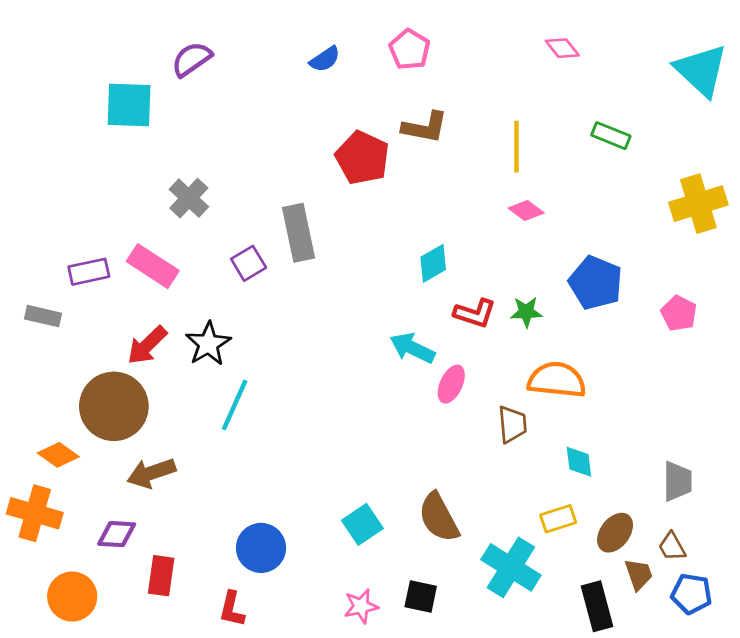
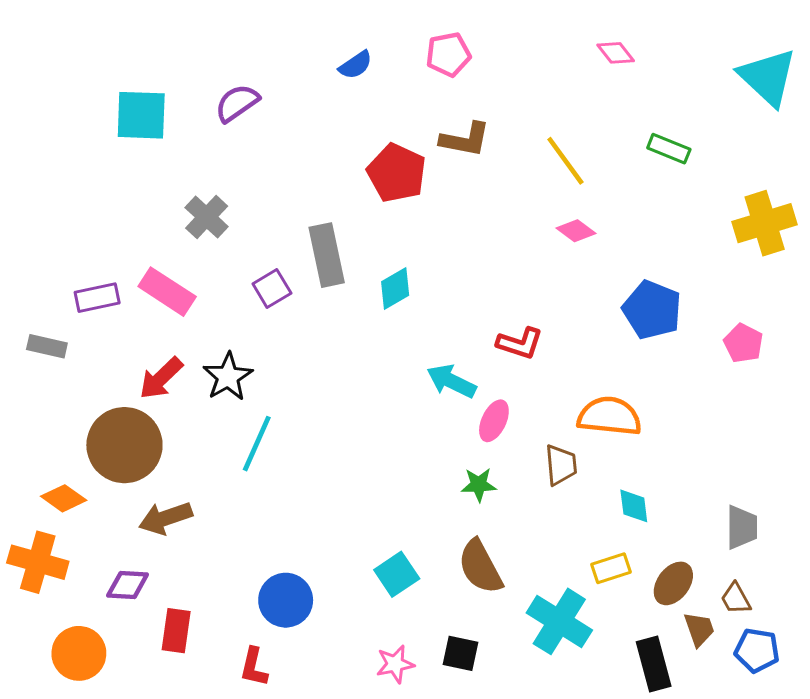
pink pentagon: (410, 49) -> (448, 54), turned 30
purple semicircle: (192, 59) -> (237, 103), moved
yellow line: (516, 147) -> (565, 161), turned -36
cyan diamond: (433, 263) -> (395, 289), moved
green star: (526, 312) -> (479, 485), moved

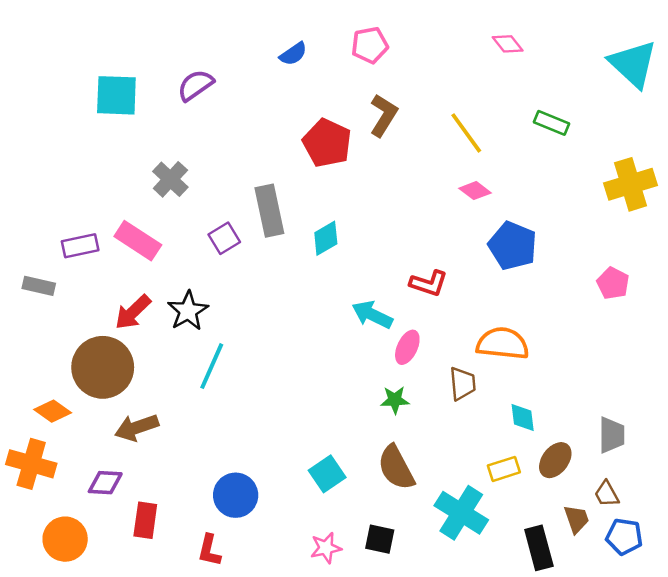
brown L-shape: (465, 140) -> (384, 115), turned -69
blue pentagon: (652, 310) -> (513, 246), moved
brown ellipse: (673, 583) -> (555, 460), moved

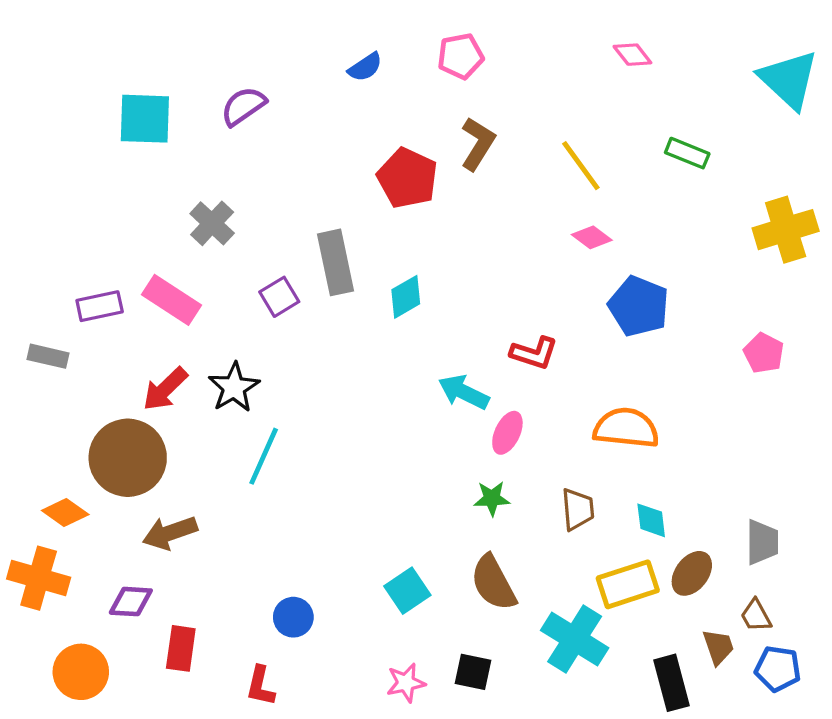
brown trapezoid: (463, 384) -> (578, 509), moved
yellow rectangle: (504, 469) -> (628, 584), size x1.5
blue circle: (236, 495) -> (293, 617), size x0.7

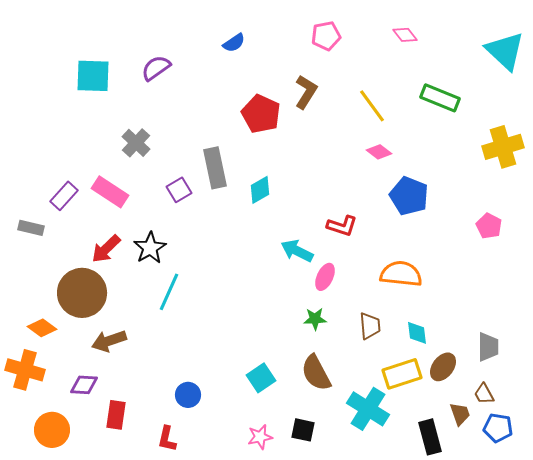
pink pentagon: (461, 56) -> (326, 36), moved
green rectangle: (687, 153) -> (440, 98), size x1.4
purple rectangle: (100, 306) -> (64, 196), turned -36

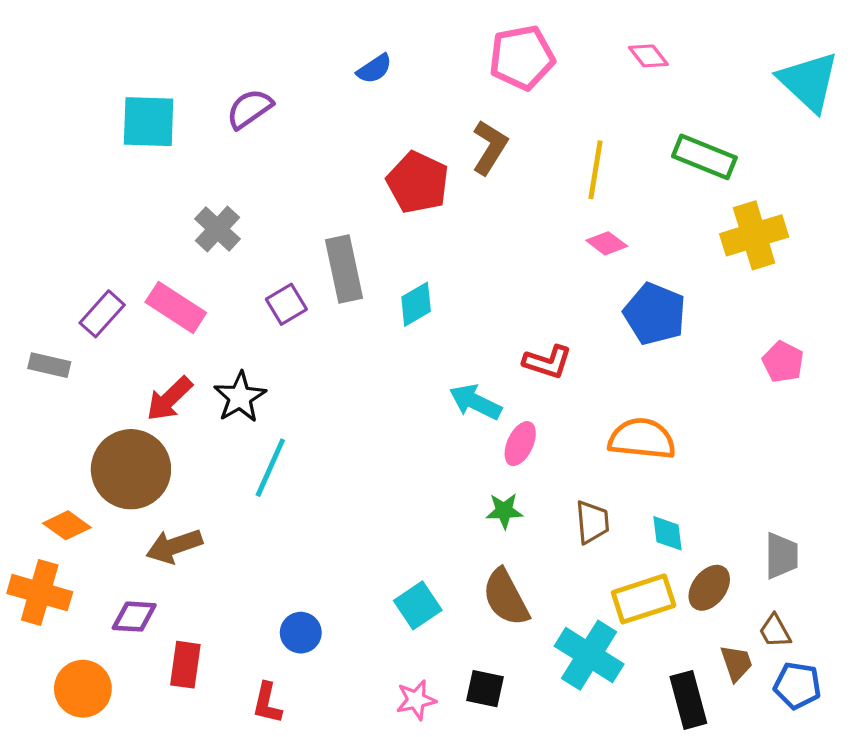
pink pentagon: (326, 36) -> (522, 58), size x1.4
yellow line: (372, 106) -> (596, 170), turned 45
yellow cross: (503, 147) -> (754, 235), moved

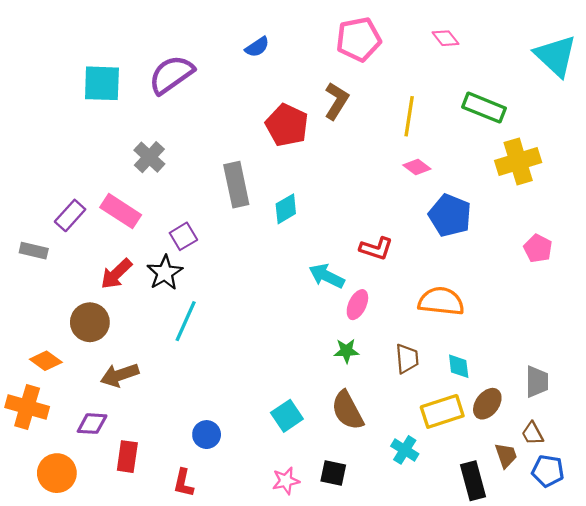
purple semicircle: (249, 109) -> (171, 75), size x1.4
purple square: (286, 304) -> (183, 236), moved
brown circle: (131, 469) -> (90, 322), size x0.7
cyan cross: (589, 655) -> (405, 450), size x0.6

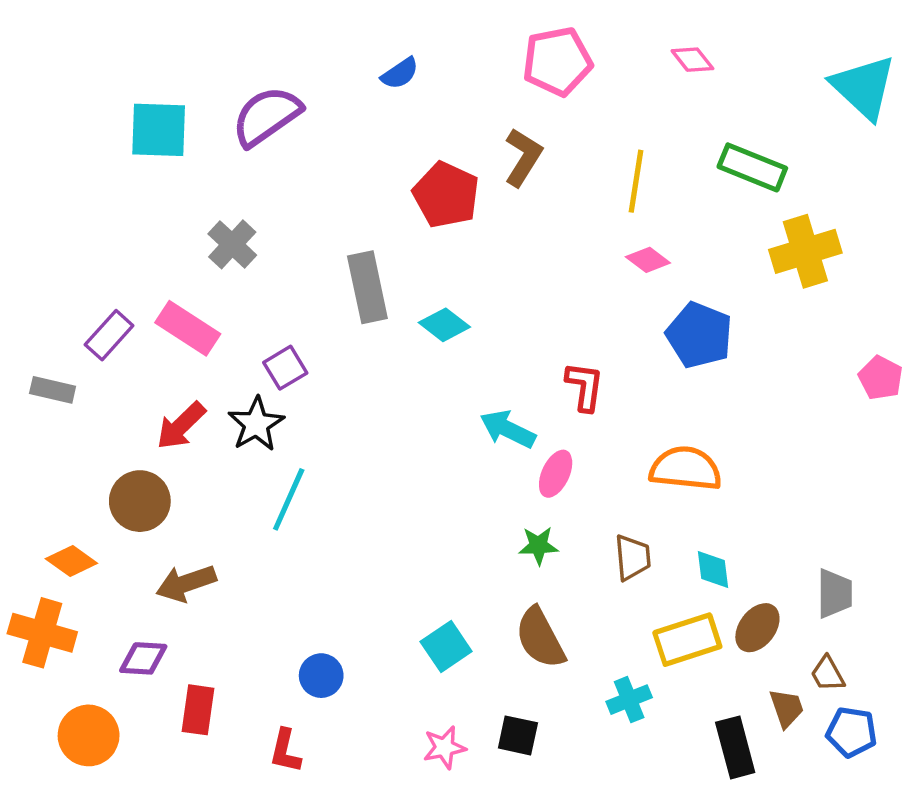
cyan diamond: (286, 209) -> (444, 325), turned 68
red L-shape: (376, 248) -> (585, 386), turned -100
pink pentagon: (538, 248) -> (881, 378), moved
cyan cross: (405, 450) -> (629, 700), turned 36

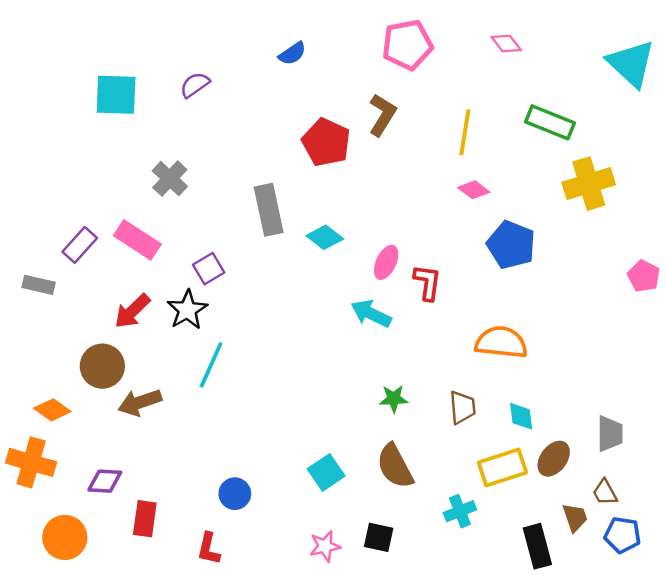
purple semicircle: (266, 116) -> (195, 85), size x0.6
pink ellipse: (556, 474) -> (386, 262), moved
brown arrow: (186, 583) -> (140, 402), moved

